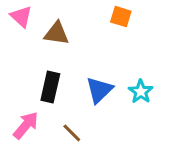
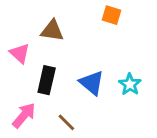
pink triangle: (21, 17) -> (20, 53), moved
blue triangle: (99, 90) -> (92, 83), turned -36

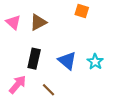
brown triangle: (52, 31) -> (38, 22), turned -36
pink triangle: (20, 53) -> (13, 22), moved

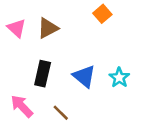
orange square: (82, 11) -> (102, 14), turned 32
pink arrow: (17, 84) -> (22, 106), turned -84

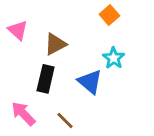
brown triangle: (48, 28) -> (55, 44), moved
cyan star: (119, 78) -> (114, 58), moved

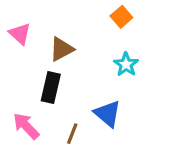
blue triangle: (90, 82) -> (108, 114), moved
brown line: (65, 121) -> (72, 134), turned 66

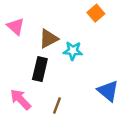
cyan star: (126, 64) -> (73, 51), moved, turned -30
blue triangle: (108, 114) -> (108, 91), moved

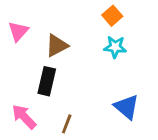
pink triangle: (16, 26) -> (18, 31), turned 30
cyan star: (73, 51) -> (115, 47), moved

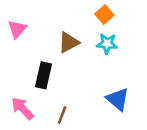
brown triangle: (57, 46) -> (69, 42), moved

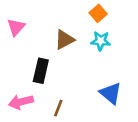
pink arrow: (22, 108) -> (21, 102), turned -60

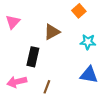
cyan star: (101, 41) -> (88, 42), moved
blue triangle: (111, 93) -> (89, 75), turned -30

